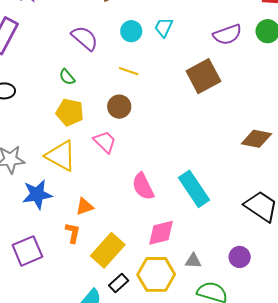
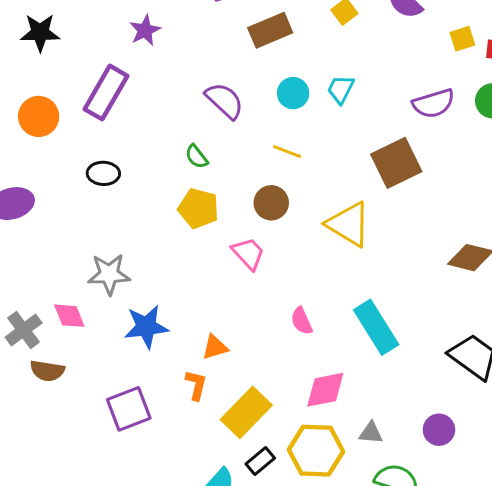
yellow triangle: (61, 156) -> (349, 224), moved
pink semicircle: (143, 186) -> (302, 321), size x0.7

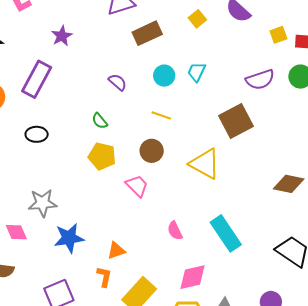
purple semicircle: (225, 101) -> (118, 82), size x0.7

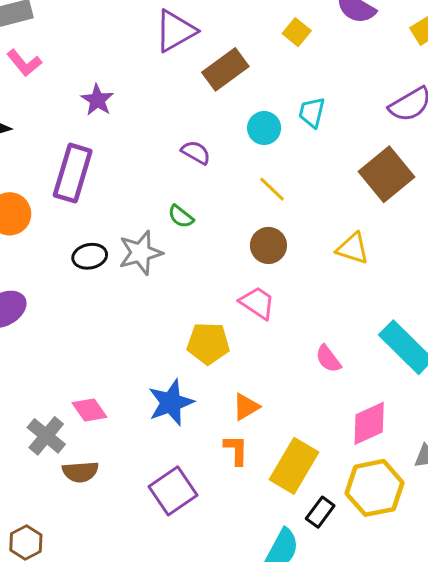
yellow line: (161, 115) -> (272, 189), turned 36
yellow pentagon: (102, 156) -> (208, 343), moved
yellow triangle: (205, 164) -> (353, 248), size x0.7
gray star: (43, 203) -> (141, 253), moved

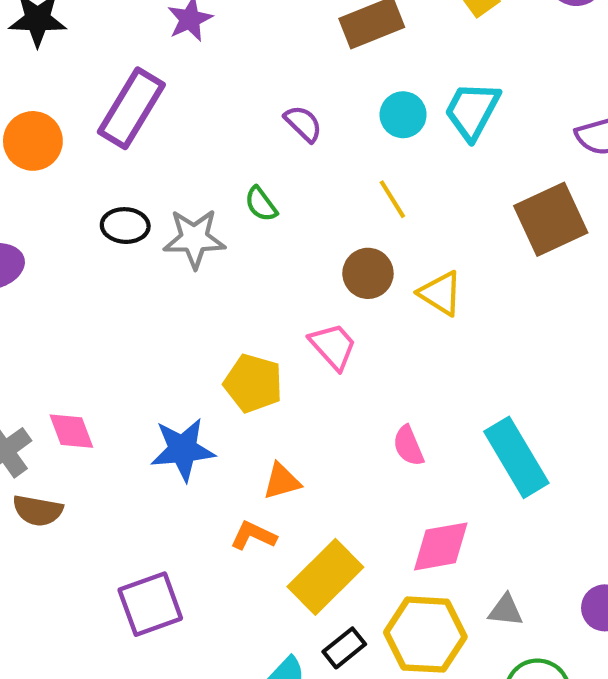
cyan trapezoid: (312, 112) -> (472, 111), size x1.4
yellow triangle: (353, 248) -> (441, 293), moved
orange L-shape: (236, 450) -> (253, 536), turned -80
purple square: (173, 491) -> (150, 604), moved

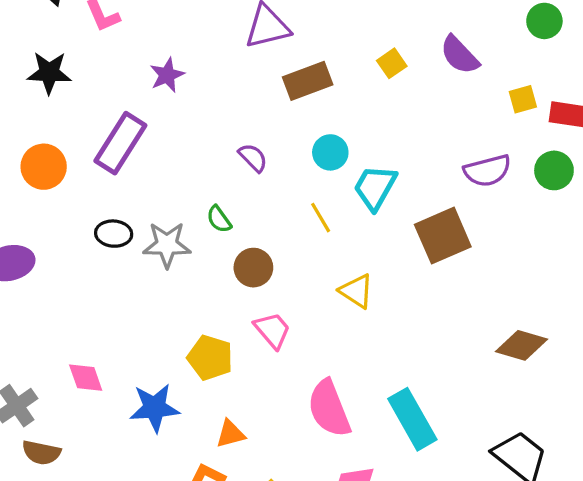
cyan trapezoid: (472, 111) -> (375, 187), moved
brown circle: (368, 273) -> (253, 268), moved
pink diamond: (71, 431) -> (86, 378), moved
pink semicircle: (408, 446) -> (329, 409), size x1.8

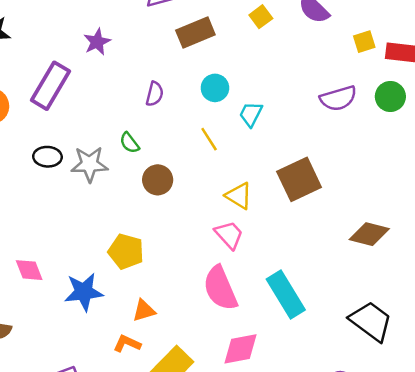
purple star: (167, 75) -> (97, 42), moved
purple semicircle: (253, 158) -> (155, 94), turned 60
cyan trapezoid: (375, 187) -> (251, 114), size x0.7
brown square: (443, 236) -> (299, 179), moved
pink trapezoid: (272, 330) -> (229, 235), moved

